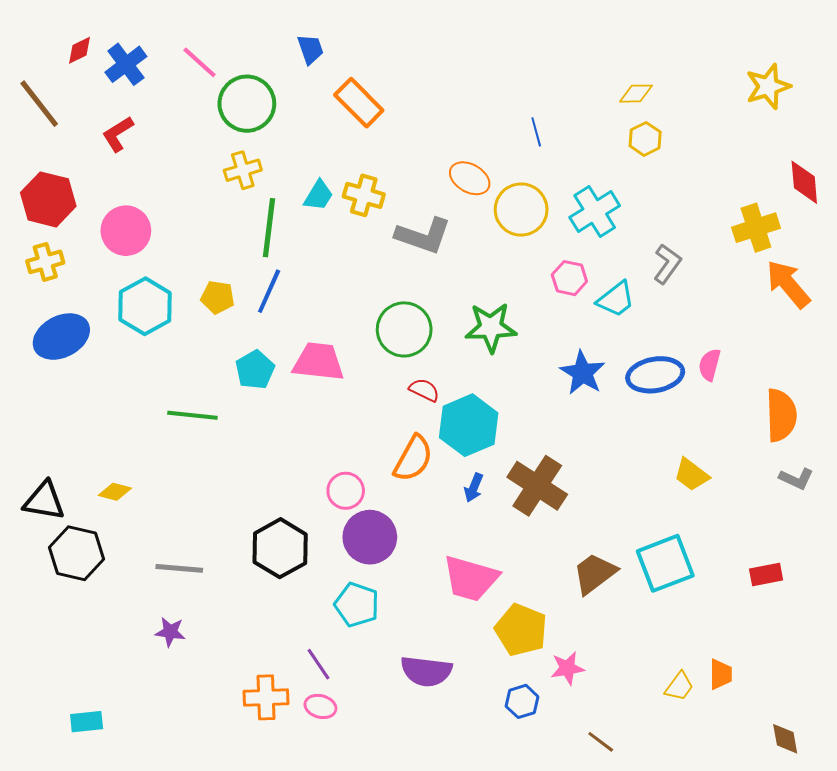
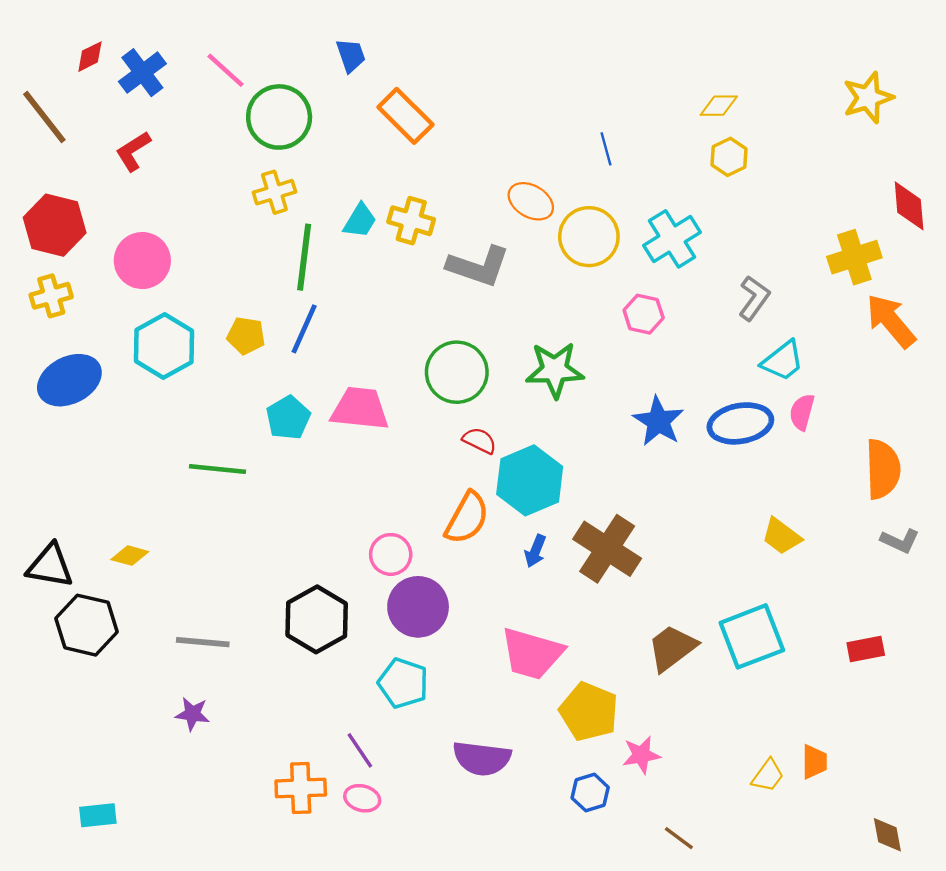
cyan trapezoid: (616, 299) -> (783, 361), moved

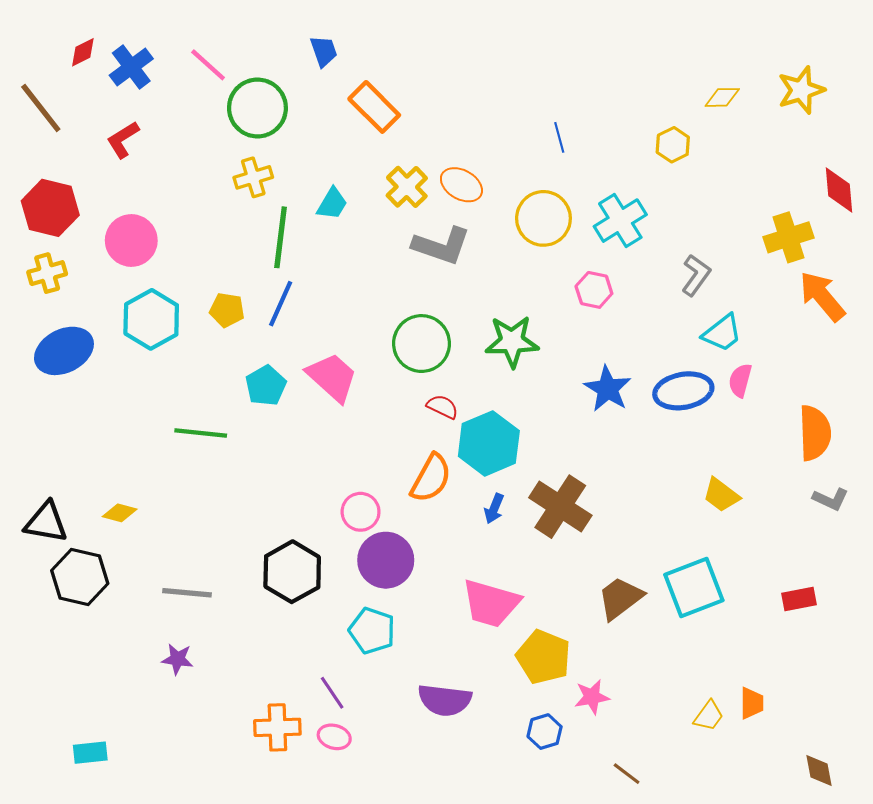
yellow diamond: (719, 106) -> (722, 97), moved
orange ellipse: (531, 201) -> (461, 185), moved
yellow cross: (411, 221) -> (407, 187), moved, turned 30
pink trapezoid: (360, 409) -> (332, 377), turned 36

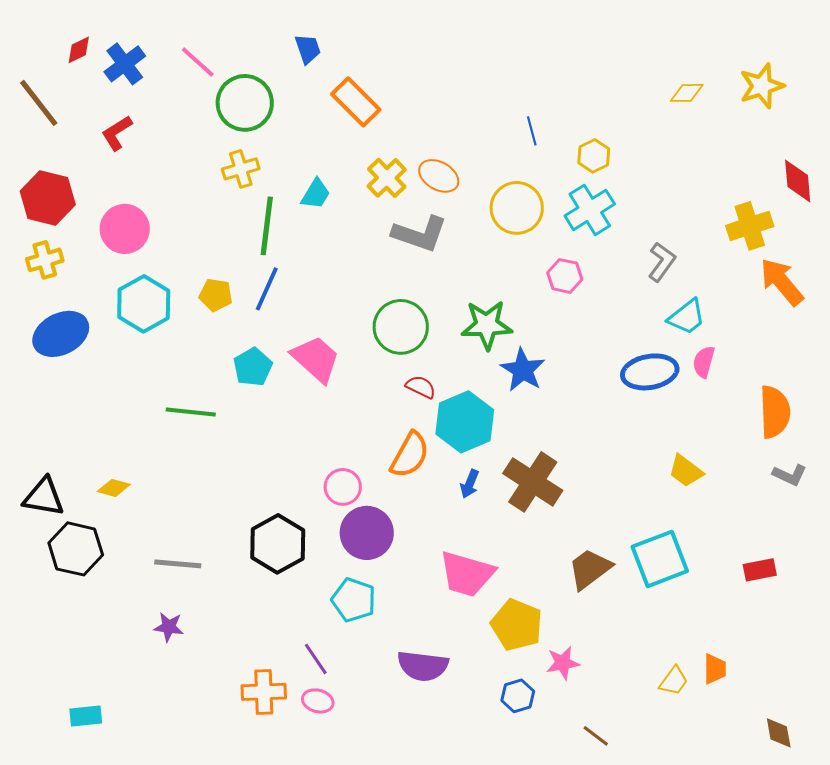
yellow hexagon: (673, 145) -> (594, 156), moved
blue star: (608, 389) -> (523, 370), moved

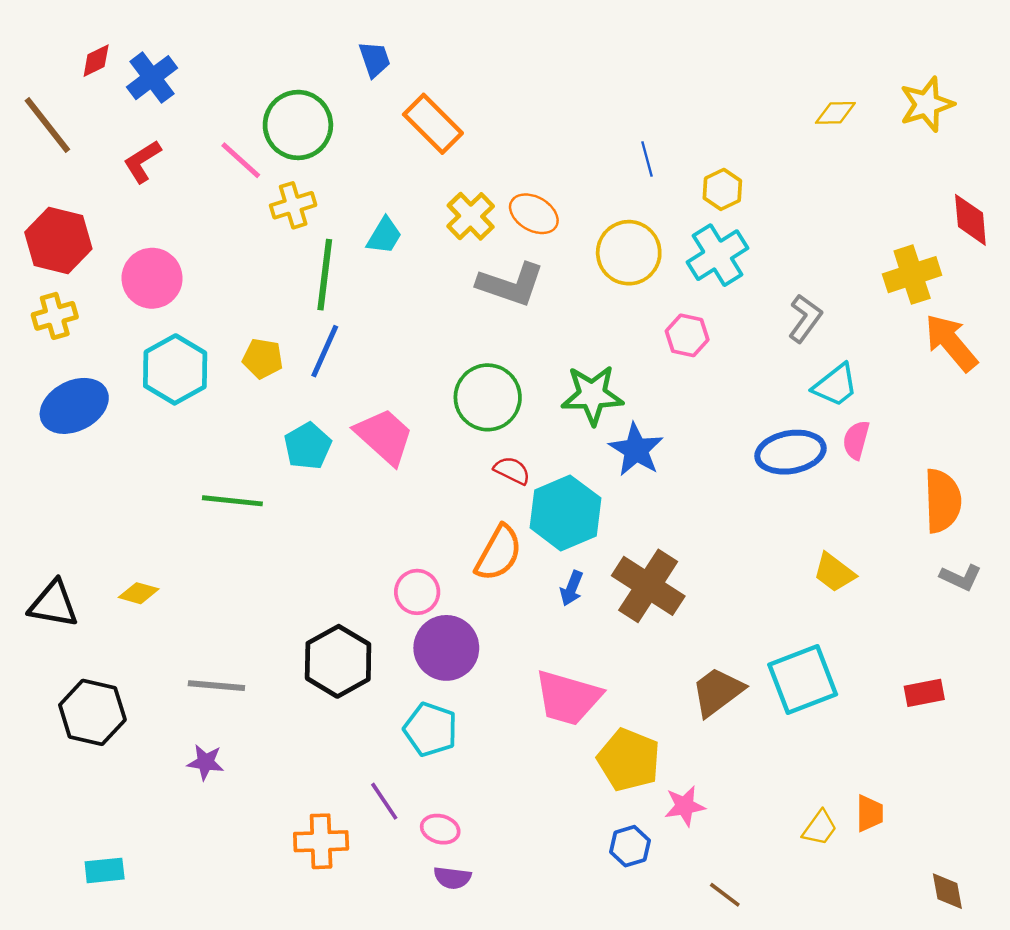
pink line: (198, 62) -> (241, 160), moved
black hexagon: (76, 549) -> (92, 712), moved
purple semicircle: (423, 666) -> (452, 878), moved, size x0.6
pink ellipse: (318, 701) -> (440, 829), moved

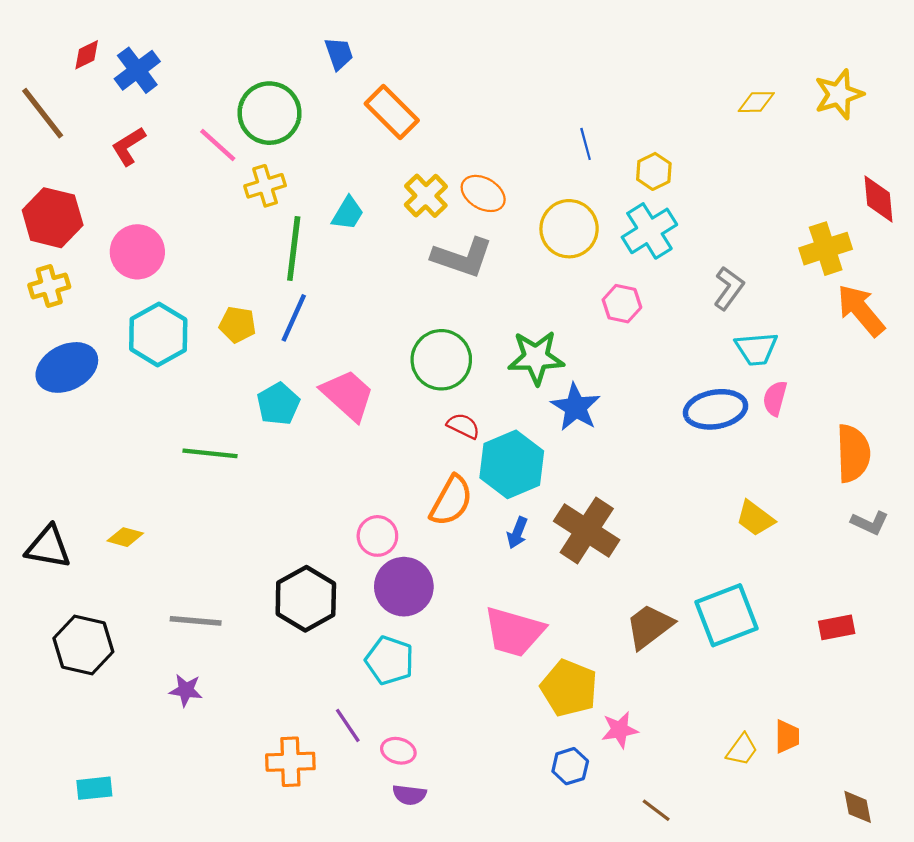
cyan trapezoid: (835, 385) -> (756, 349), turned 33

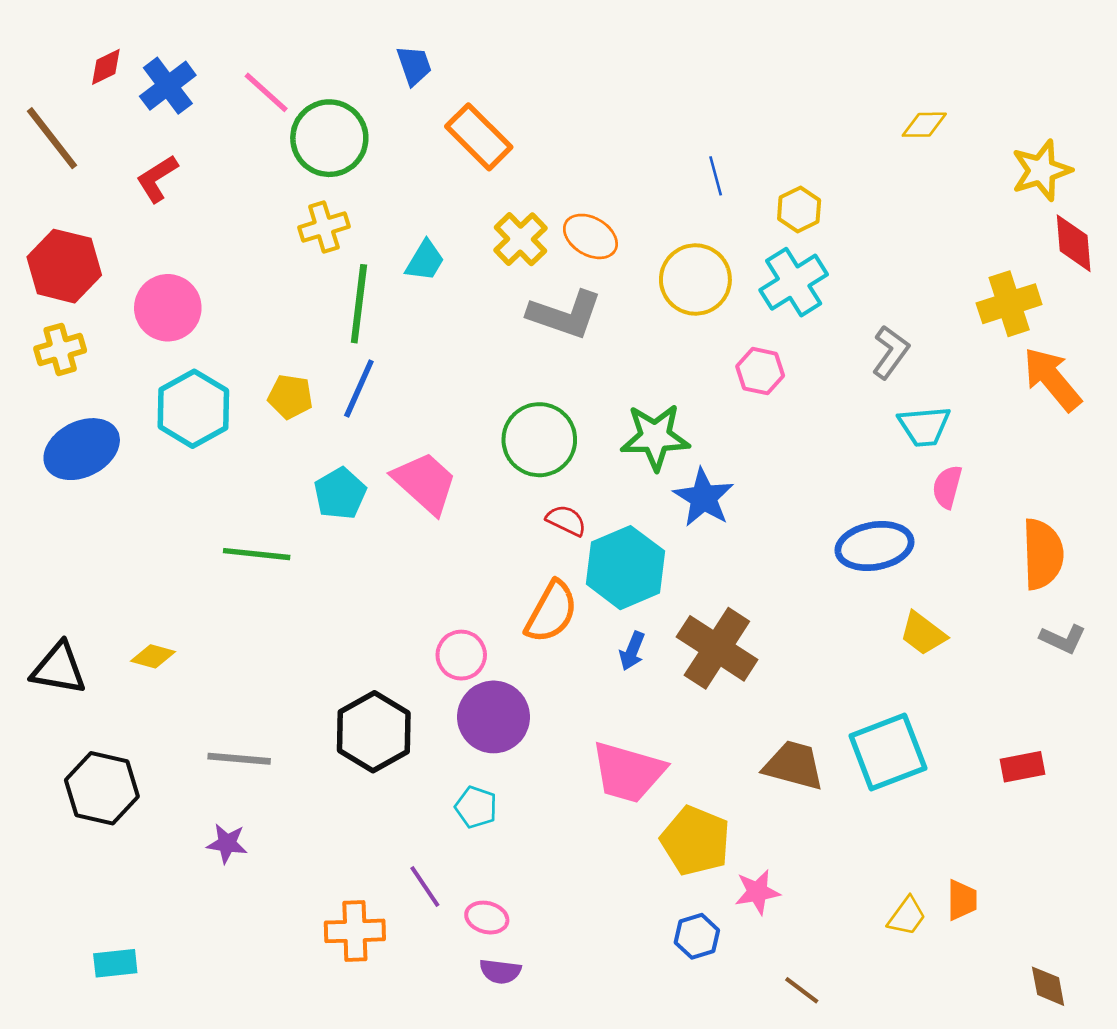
yellow star: (839, 94) -> (1041, 170), moved
pink line: (218, 145) -> (266, 92), moved
blue ellipse: (716, 409) -> (874, 546), moved
brown trapezoid: (649, 626) -> (794, 765), turned 52
cyan pentagon: (390, 660) -> (476, 807), size x0.7

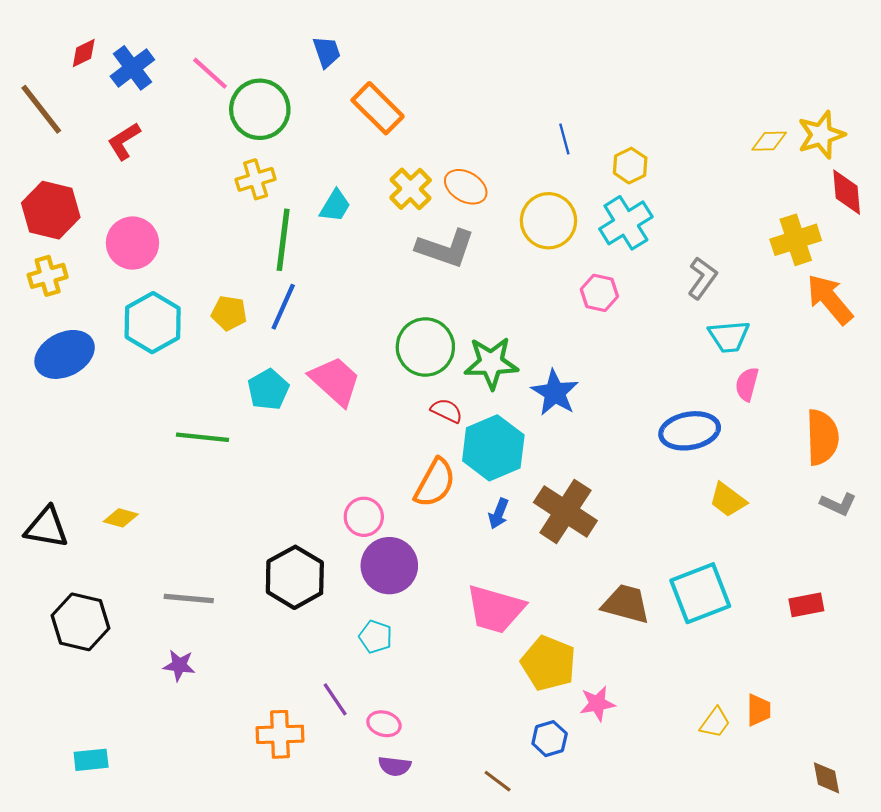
yellow diamond: (924, 125) -> (769, 141), moved
green star: (655, 437) -> (491, 363), moved
brown line: (802, 990) -> (498, 781), moved

